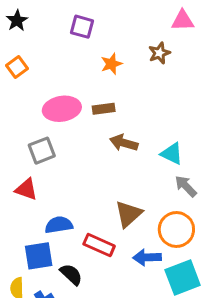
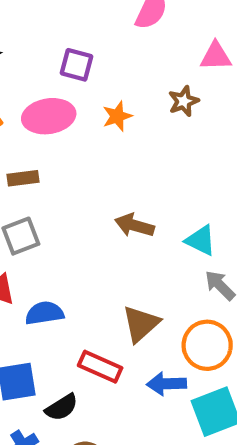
pink ellipse: (62, 109) -> (49, 116), moved
brown rectangle: (104, 109) -> (23, 178), moved
blue semicircle: (59, 225) -> (44, 313), moved
black semicircle: (71, 274) -> (62, 407), turned 105

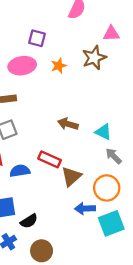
brown star: (184, 101) -> (94, 58), size x1.5
red rectangle: (100, 367) -> (50, 159), moved

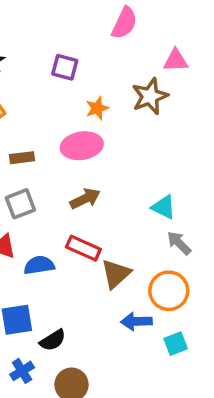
pink ellipse: (22, 66) -> (82, 146), moved
brown arrow: (68, 124) -> (85, 199), moved, turned 138
cyan square: (111, 223) -> (176, 344), size x0.6

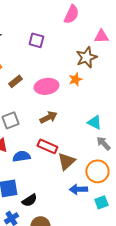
orange star: (97, 108) -> (75, 79), moved
brown rectangle: (22, 158) -> (15, 81), moved, turned -32

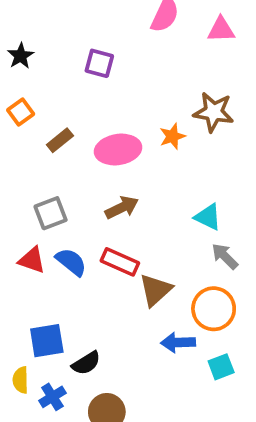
pink triangle: (101, 36) -> (221, 30), moved
brown star: (86, 57) -> (214, 112), moved, turned 30
blue semicircle: (21, 156) -> (71, 262), moved, turned 48

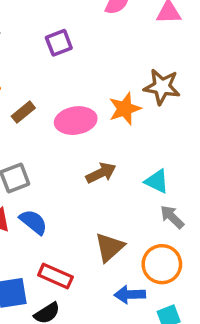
purple square: (99, 63) -> (59, 43), turned -36
orange star: (172, 136) -> (125, 109), size x1.4
brown arrow: (122, 208) -> (101, 173), moved
red rectangle: (120, 262) -> (55, 276), moved

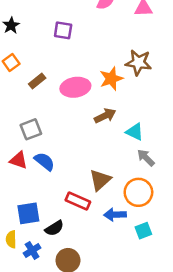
purple square: (59, 43) -> (63, 30), turned 30
brown arrow: (101, 173) -> (105, 116), moved
red rectangle: (55, 276) -> (78, 201), moved

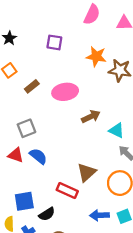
orange star: (111, 79) -> (96, 56), moved, turned 30
blue arrow: (115, 215) -> (99, 215), moved

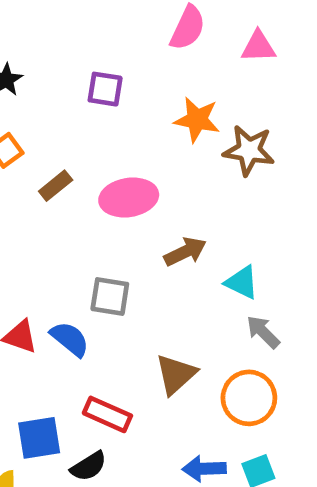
gray square: (26, 128) -> (110, 297), moved, turned 30
red rectangle: (67, 191) -> (107, 414), moved

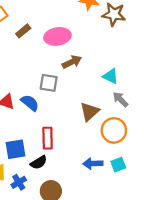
brown arrow: (185, 252) -> (72, 62), moved
brown triangle: (176, 374) -> (90, 112), moved
red rectangle: (107, 414) -> (48, 138), turned 65

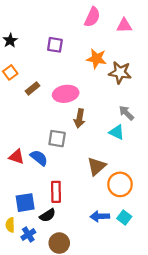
brown arrow: (72, 62) -> (79, 118), turned 126
gray arrow: (120, 99) -> (126, 113), moved
cyan square: (118, 165) -> (124, 217), turned -32

